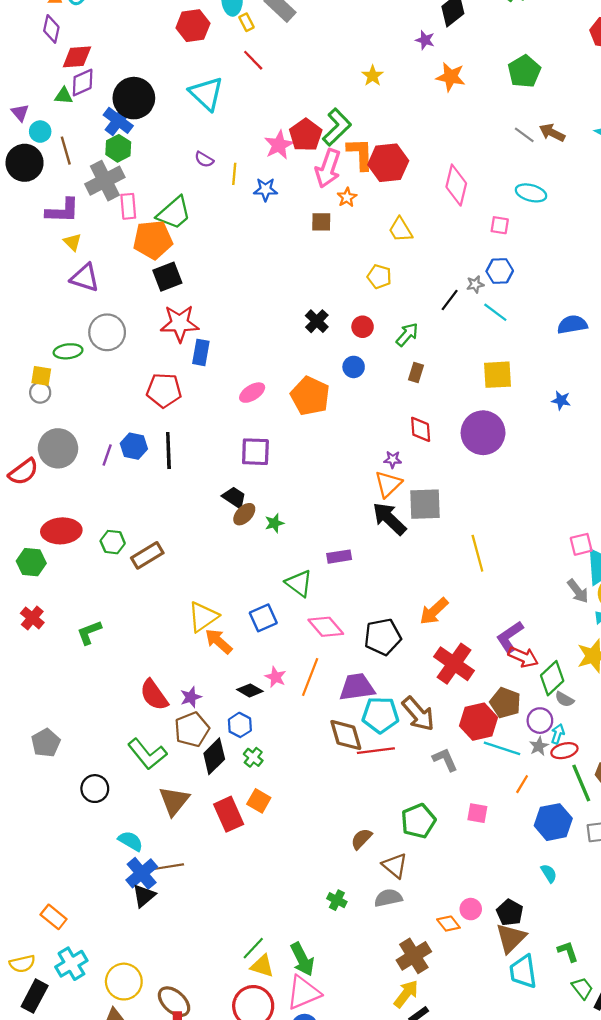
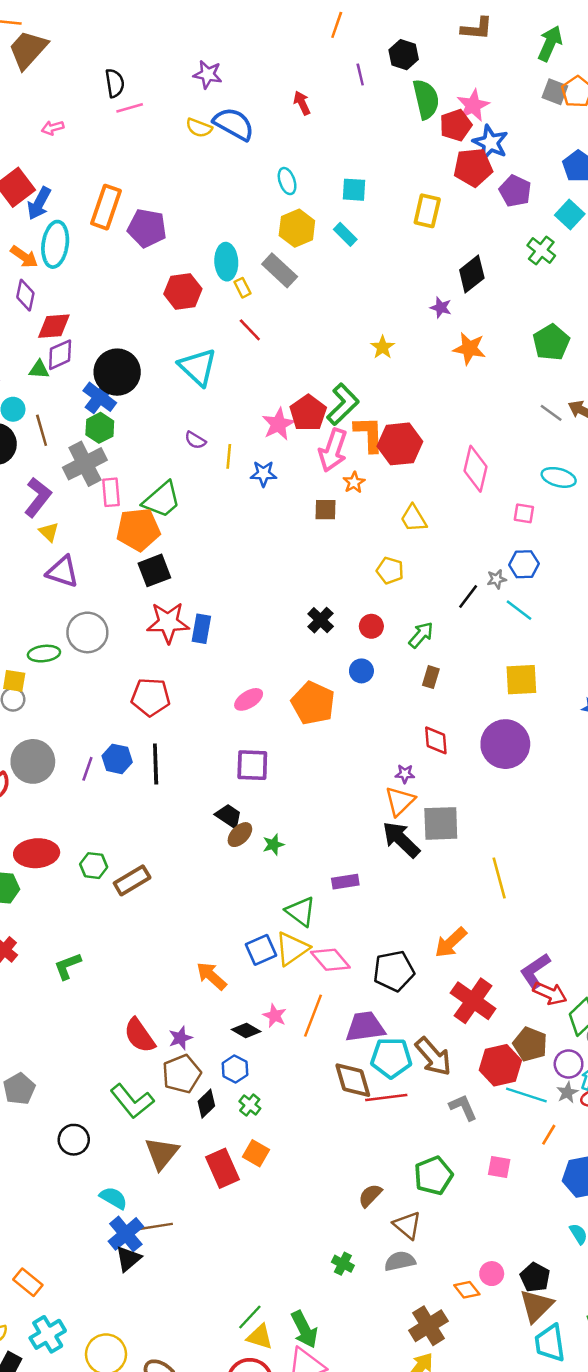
purple L-shape: (62, 211) -> (38, 497), turned -54
blue rectangle: (201, 352) -> (201, 629), moved
yellow triangle: (203, 617) -> (292, 949), moved
black diamond: (214, 756) -> (206, 1104), size x0.7

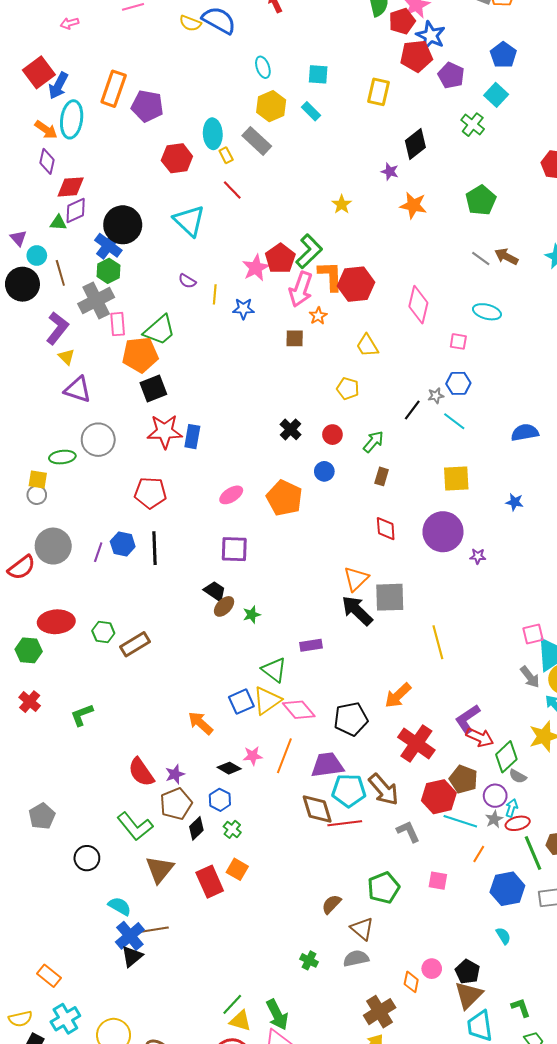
purple star: (405, 774) -> (478, 556), moved
pink star: (275, 1016) -> (253, 756), turned -30
orange diamond: (467, 1290) -> (411, 982), turned 50

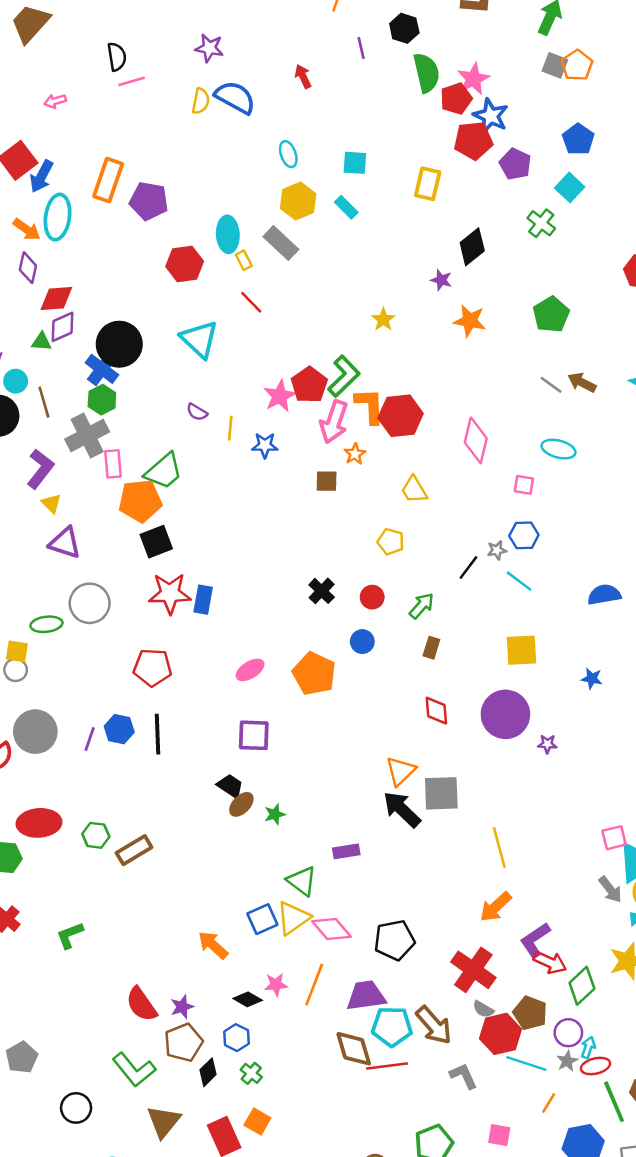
yellow semicircle: (190, 23) -> (201, 101), turned -100
orange arrow: (398, 695) -> (496, 907), moved
gray semicircle: (518, 776) -> (483, 1009), moved

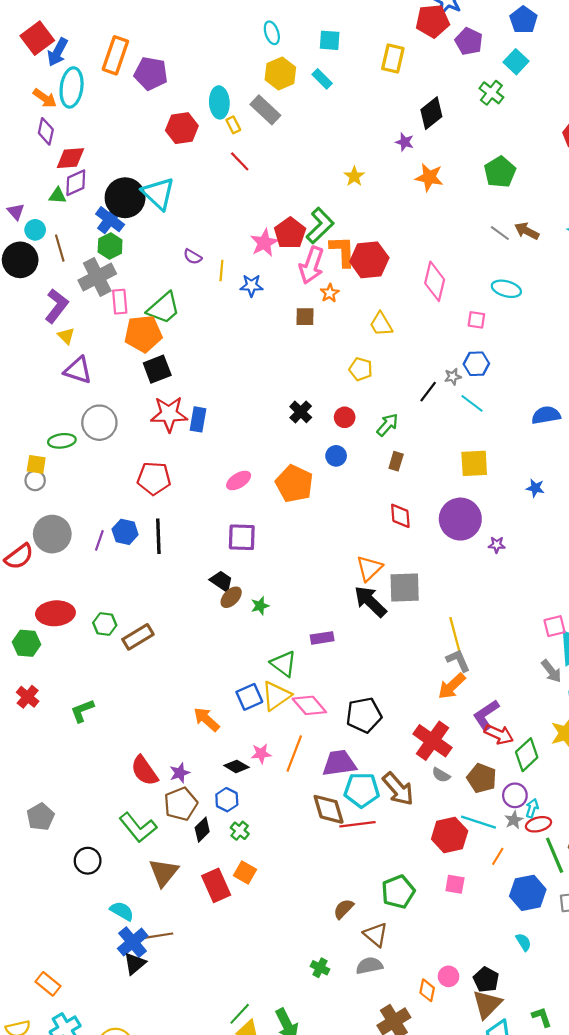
cyan triangle: (199, 339) -> (158, 193), moved
red hexagon: (501, 1034) -> (450, 835), moved
gray L-shape: (463, 1076) -> (458, 660), moved

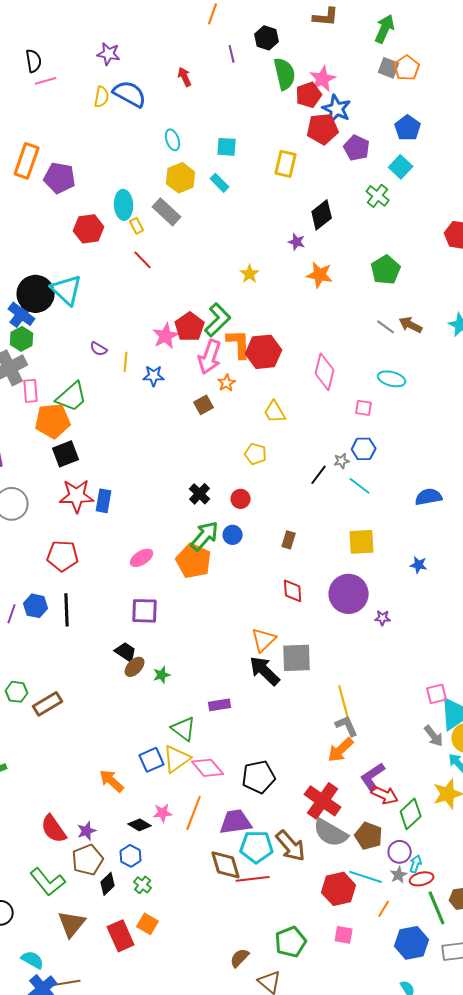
brown square: (305, 317) -> (204, 405), turned -30
green arrow: (387, 425) -> (205, 536), moved, size x1.4
gray semicircle: (441, 775) -> (331, 833), size x2.0

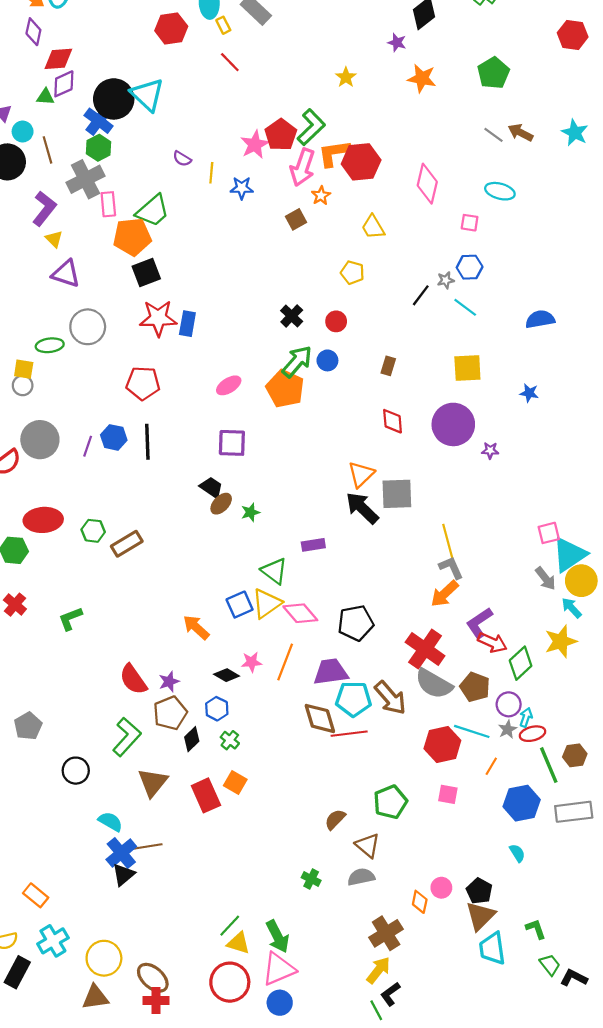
orange L-shape: (239, 344) -> (334, 153), turned -96
green L-shape: (48, 882) -> (127, 737), turned -99

